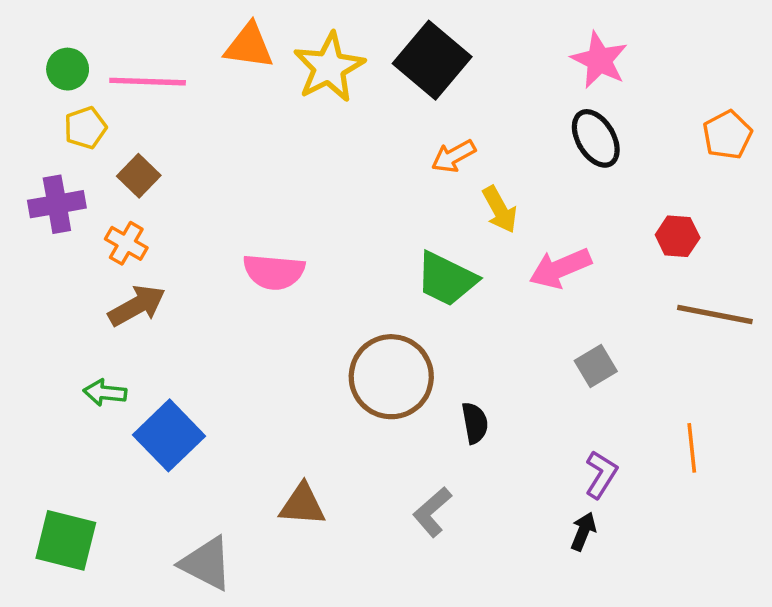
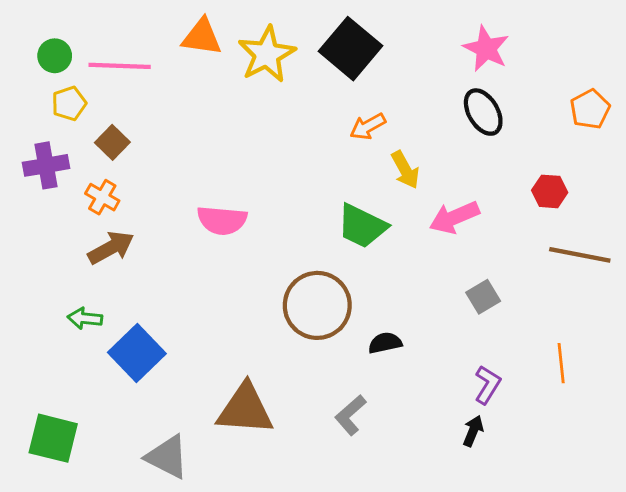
black semicircle: (475, 423) -> (385, 343), turned -92
brown triangle: (302, 505) -> (245, 409), size x1.5

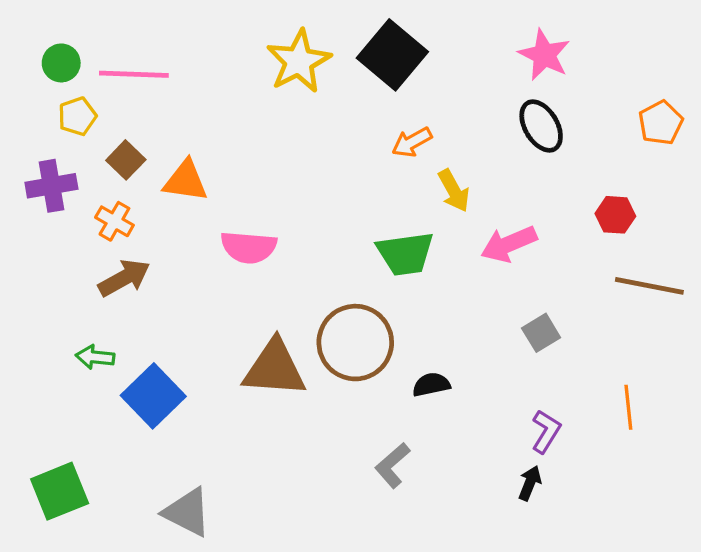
orange triangle: (202, 37) -> (186, 181), moved
green trapezoid: (362, 226) -> (405, 254), turned -34
brown triangle: (245, 409) -> (274, 368), moved
green square: (53, 438) -> (60, 491), turned -36

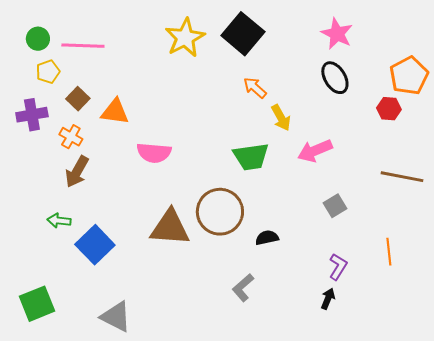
orange pentagon: (661, 123) -> (409, 76), size x1.4
orange arrow: (412, 142) -> (255, 88), turned 70
red hexagon: (615, 215) -> (389, 109), moved
brown arrow: (124, 278) -> (77, 172), turned 148

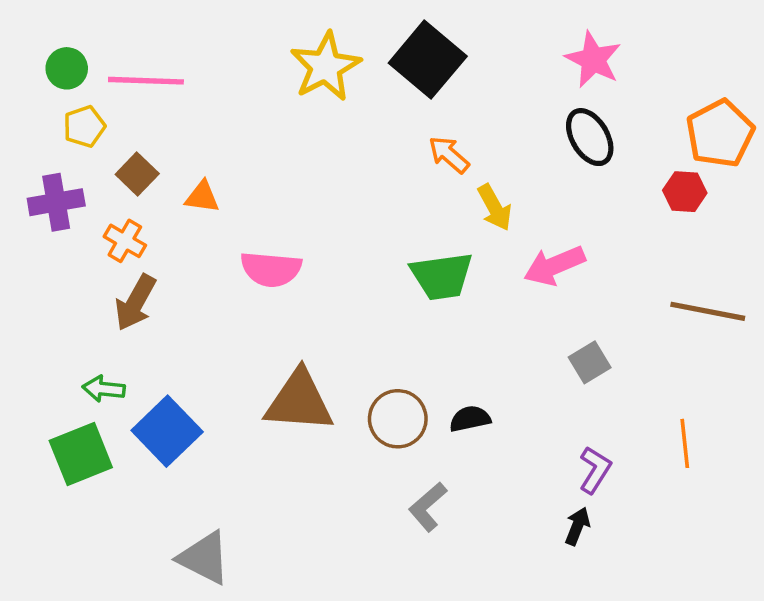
orange triangle: (115, 112) -> (202, 197), size x0.7
brown circle: (220, 212) -> (398, 419), moved, size x0.7
green square: (37, 304) -> (81, 454), moved

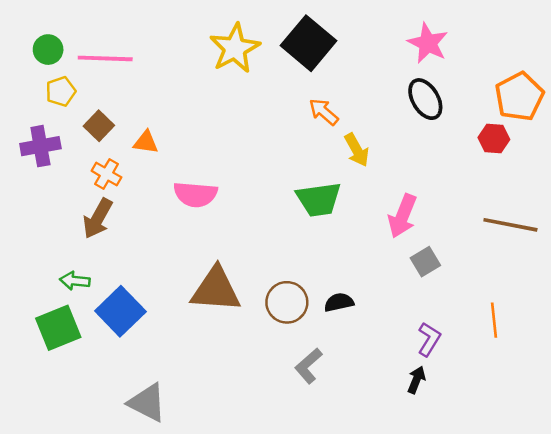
orange cross: (125, 241) -> (106, 174), moved
pink arrow: (554, 266) -> (402, 216), moved, turned -45

